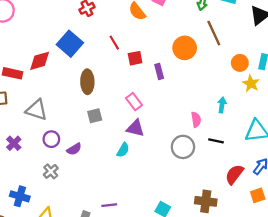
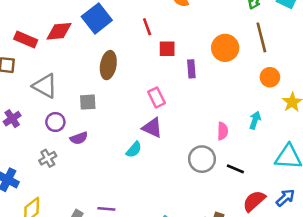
orange circle: (240, 63) -> (270, 77), moved
gray square: (95, 116) -> (88, 102), moved
black line: (216, 141) -> (235, 169), moved

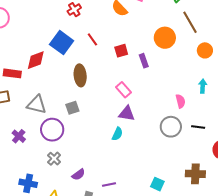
red line: (147, 27) -> (92, 39), moved
purple circle: (55, 122) -> (52, 130), size x1.5
purple semicircle: (79, 138) -> (78, 175), moved

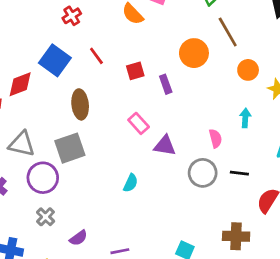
gray square: (72, 108) -> (70, 148), size x1.6
purple triangle: (127, 114) -> (165, 146), moved

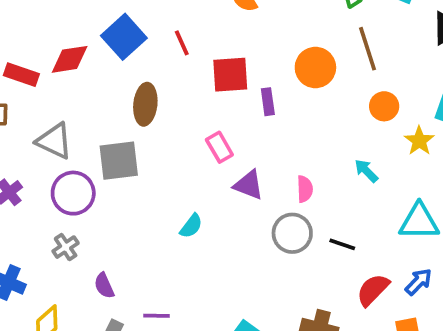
red square: (135, 71) -> (230, 75), size x1.5
cyan arrow: (245, 118) -> (366, 171), turned -60
pink semicircle: (215, 138) -> (305, 189), moved
purple semicircle: (78, 238) -> (104, 286), turned 90

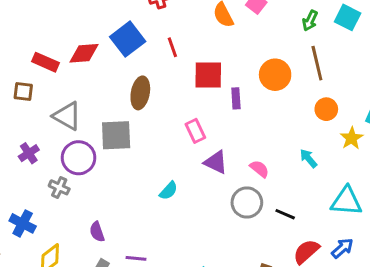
pink semicircle: (305, 189) -> (259, 169), turned -54
gray cross: (66, 247) -> (59, 187), moved, turned -36

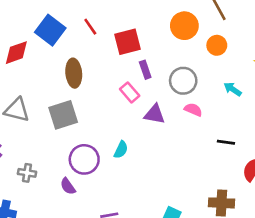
purple rectangle: (236, 98) -> (145, 70), moved
orange circle: (326, 109) -> (217, 45), moved
purple circle: (79, 158) -> (84, 159), moved
gray circle: (247, 202) -> (183, 81), moved
purple semicircle: (97, 232) -> (68, 186), moved

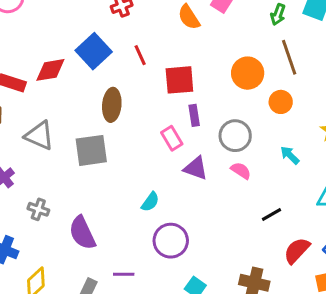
black line: (226, 142) -> (272, 214), turned -48
purple circle: (84, 159) -> (171, 241), moved
purple semicircle: (68, 186) -> (82, 233), size x1.6

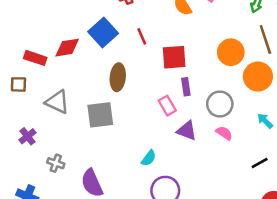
orange circle: (281, 102) -> (258, 77), size x1.5
black line: (272, 214) -> (260, 163), moved

